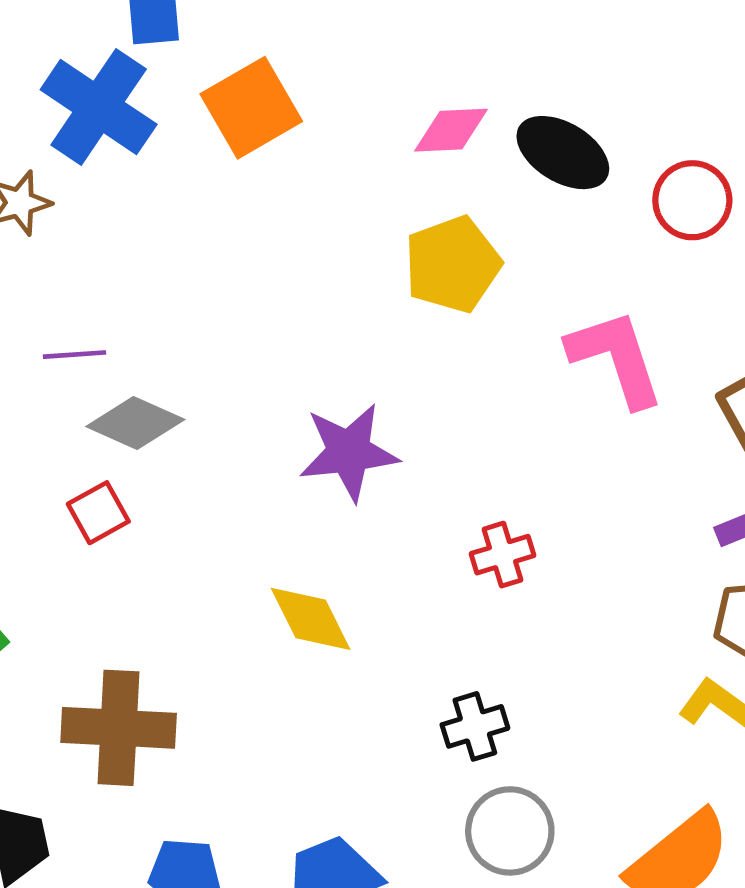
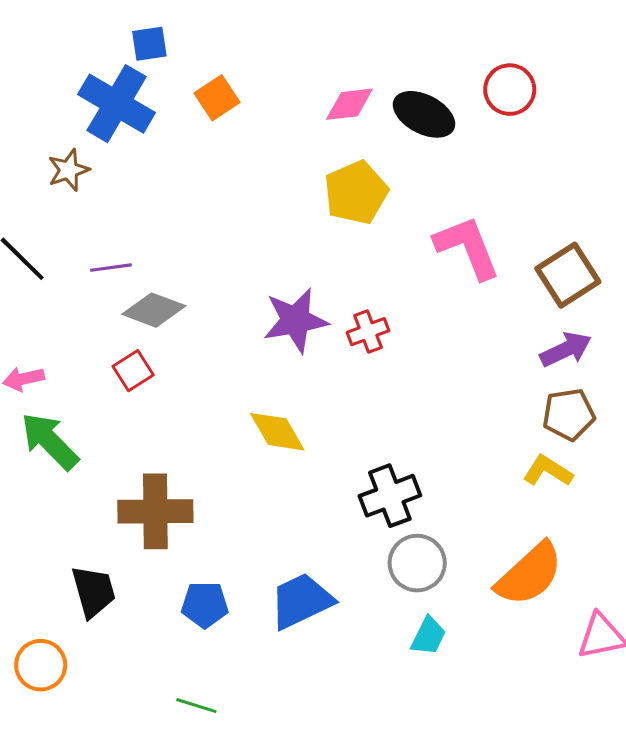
orange square: (251, 108) -> (217, 98), size x0.7
red circle: (692, 200) -> (510, 90), moved
red cross: (503, 555) -> (368, 332), moved
black cross: (475, 726) -> (390, 496), size x1.4

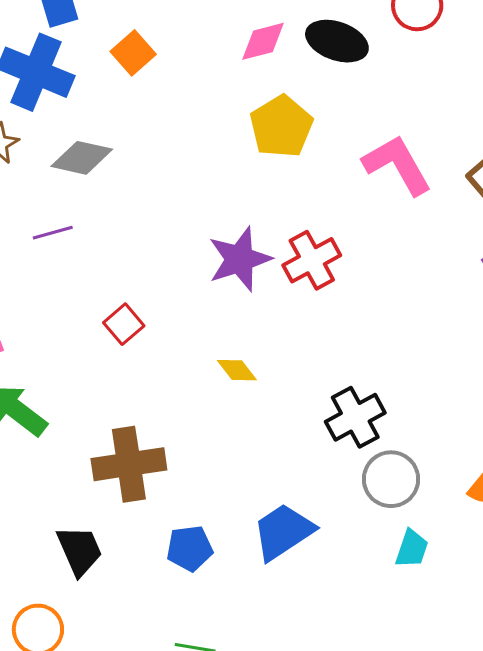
gray diamond: (154, 310) -> (82, 158), moved
red cross: (368, 332) -> (312, 260), size x1.4
red square: (133, 371) -> (124, 324), moved
yellow diamond: (277, 432) -> (237, 370), size x0.7

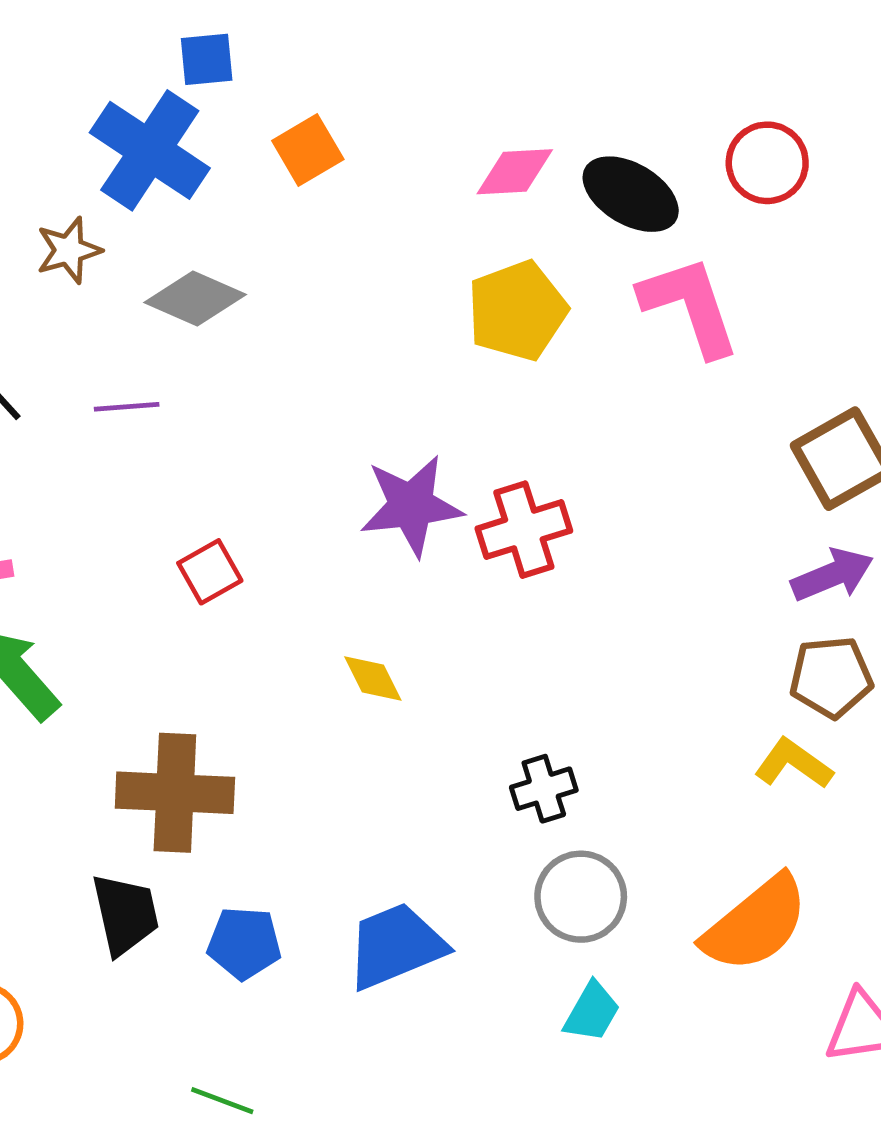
pink L-shape: (397, 165) -> (690, 306), moved
black cross: (355, 417) -> (544, 789), size x0.7
black trapezoid: (80, 551) -> (125, 914), moved

